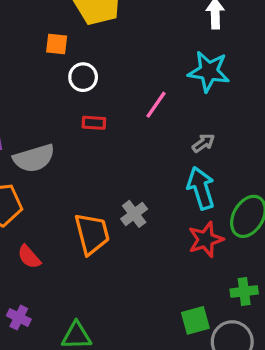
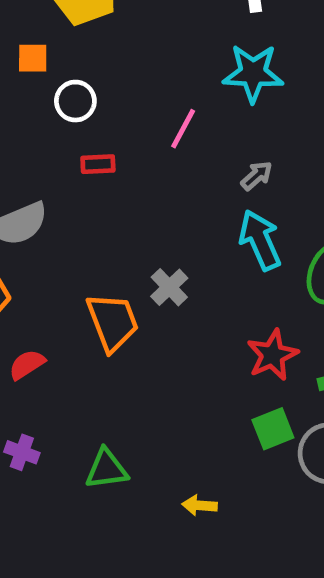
red star: (206, 239) -> (272, 355), moved
red semicircle: (29, 257) -> (27, 365), turned 105

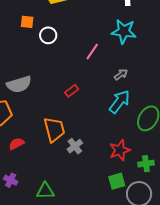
orange square: (33, 58) -> (27, 22), moved
red rectangle: (98, 164) -> (72, 91), moved, turned -40
cyan arrow: (260, 240) -> (120, 102), turned 55
gray cross: (169, 287) -> (75, 146), moved

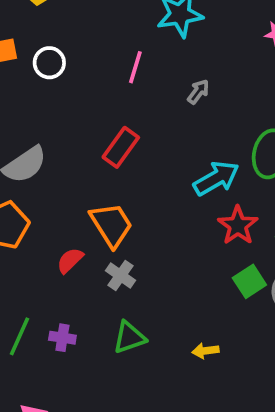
red rectangle: (72, 91) -> (121, 147), size x1.5
cyan arrow: (120, 102) -> (216, 178), moved, turned 40
red semicircle: (16, 144) -> (70, 260), moved
gray cross: (75, 146) -> (120, 276), moved

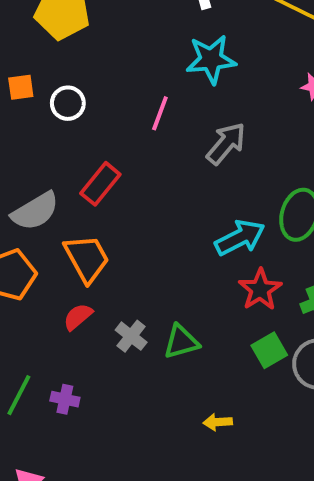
gray arrow: (198, 92) -> (226, 143), size x1.6
red rectangle: (121, 147) -> (100, 184), moved
orange trapezoid: (111, 225) -> (87, 258), moved
green triangle: (129, 337) -> (181, 342), moved

